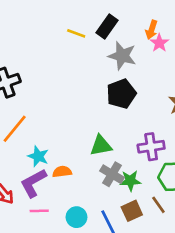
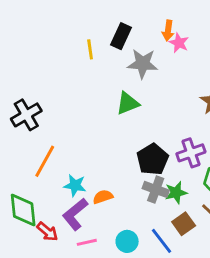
yellow line: (76, 33) -> (90, 49), turned 72
black pentagon: (121, 94) -> (152, 159), moved
green triangle: (101, 145) -> (128, 103), moved

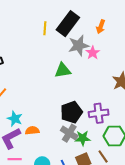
black rectangle: (121, 36) -> (68, 24), size x1.4
pink star: (179, 43) -> (93, 53), moved
gray star: (143, 64) -> (79, 46), turned -30

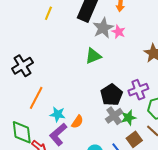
yellow line: (45, 28) -> (48, 13), moved, turned 32
orange semicircle: (32, 130) -> (77, 122), turned 144
gray cross: (69, 133) -> (114, 116), turned 36

